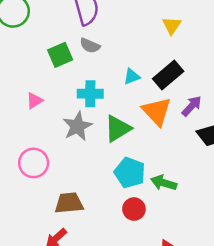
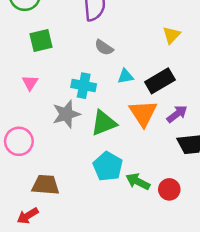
gray semicircle: (90, 46) -> (104, 47), moved
green square: (60, 55) -> (41, 41), moved
pink triangle: (34, 101) -> (30, 83), turned -35
red circle: (134, 209) -> (169, 189), moved

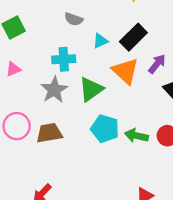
pink triangle: (30, 83) -> (13, 69), turned 49
brown trapezoid: (45, 185) -> (49, 133), moved

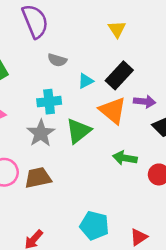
purple arrow: (157, 64) -> (145, 102), turned 60
cyan pentagon: (105, 129) -> (94, 226), moved
green arrow: (136, 136) -> (125, 158), moved

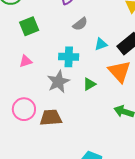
gray semicircle: (57, 60) -> (80, 24), turned -63
green triangle: (79, 131) -> (89, 84), size x0.6

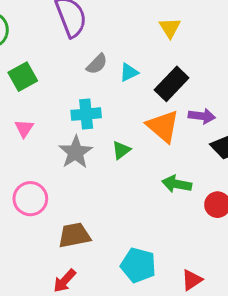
cyan triangle: (101, 44) -> (129, 72), moved
pink triangle: (26, 61) -> (24, 128), turned -32
brown trapezoid: (51, 118) -> (74, 235), moved

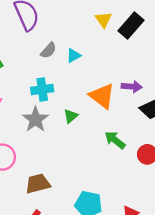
black rectangle: (172, 84) -> (131, 25), moved
green arrow: (177, 184) -> (115, 140), turned 30

